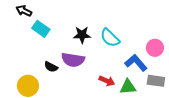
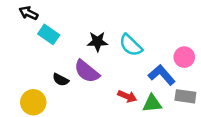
purple semicircle: (73, 60) -> (87, 71), turned 30

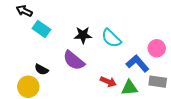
black semicircle: (61, 80) -> (41, 70), moved

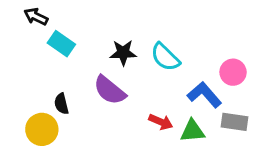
black semicircle: (41, 70) -> (61, 104), turned 48

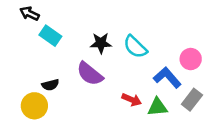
black semicircle: (61, 104) -> (50, 85), turned -91
gray rectangle: (235, 122) -> (192, 100), turned -60

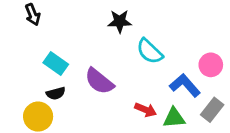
black arrow: (29, 13) -> (33, 15), turned -138
cyan rectangle: (50, 36) -> (56, 64), moved
black star: (101, 43) -> (120, 21), moved

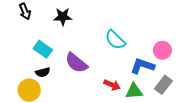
black star: (120, 21) -> (63, 17), moved
blue L-shape: (185, 85) -> (142, 66), turned -30

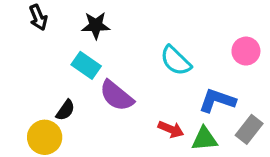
cyan rectangle: (43, 49) -> (86, 65), moved
pink circle: (162, 50) -> (246, 51), moved
black semicircle: (43, 72) -> (65, 110), turned -40

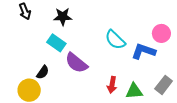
blue L-shape: (217, 101) -> (144, 51), moved
red arrow: (171, 129) -> (112, 85), turned 77

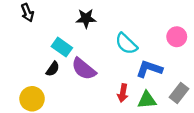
black star: (63, 17) -> (86, 18), moved
blue L-shape: (144, 51) -> (149, 69), moved
black semicircle: (43, 72) -> (53, 69), moved

